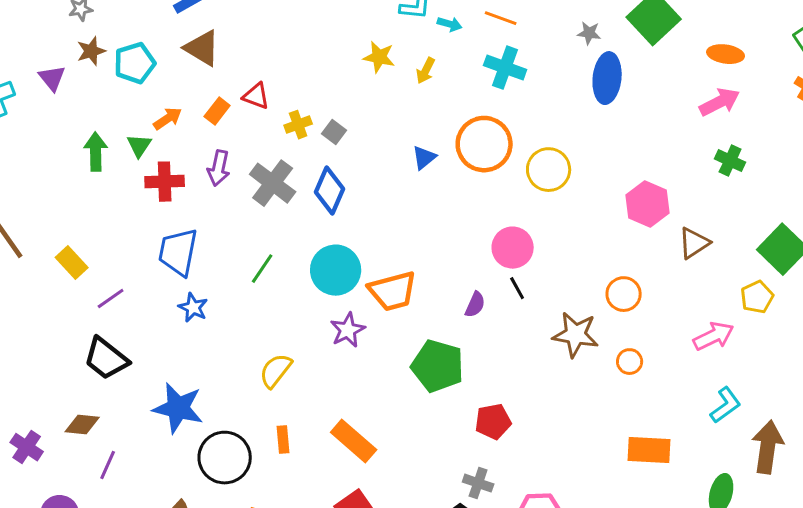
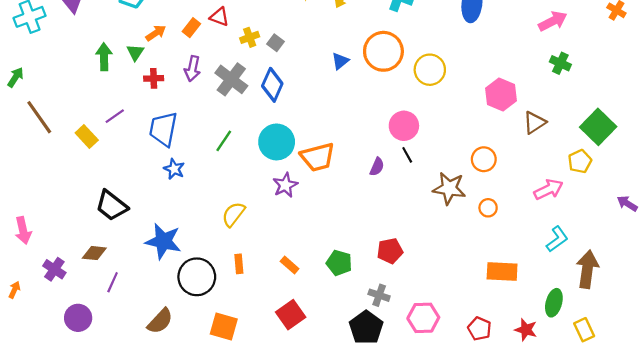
red cross: (165, 182) -> (154, 78), size x0.7
purple line: (111, 299) -> (115, 116), moved
green pentagon: (438, 366) -> (339, 263), moved, size x0.7
orange rectangle: (354, 441) -> (290, 265), size x0.6

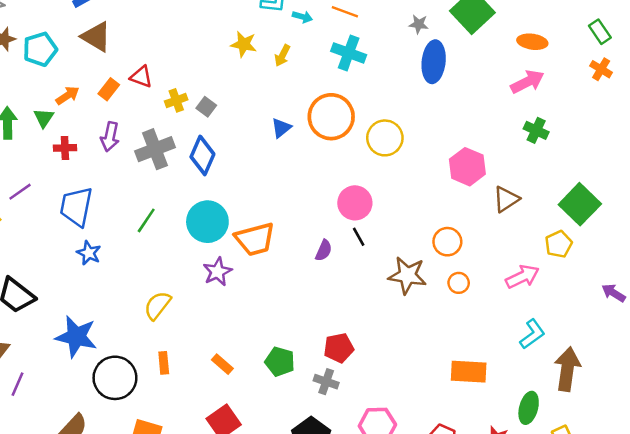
gray cross: (231, 79) -> (155, 149), turned 32
orange circle: (488, 208) -> (459, 283), moved
gray cross: (379, 295) -> (326, 382), moved

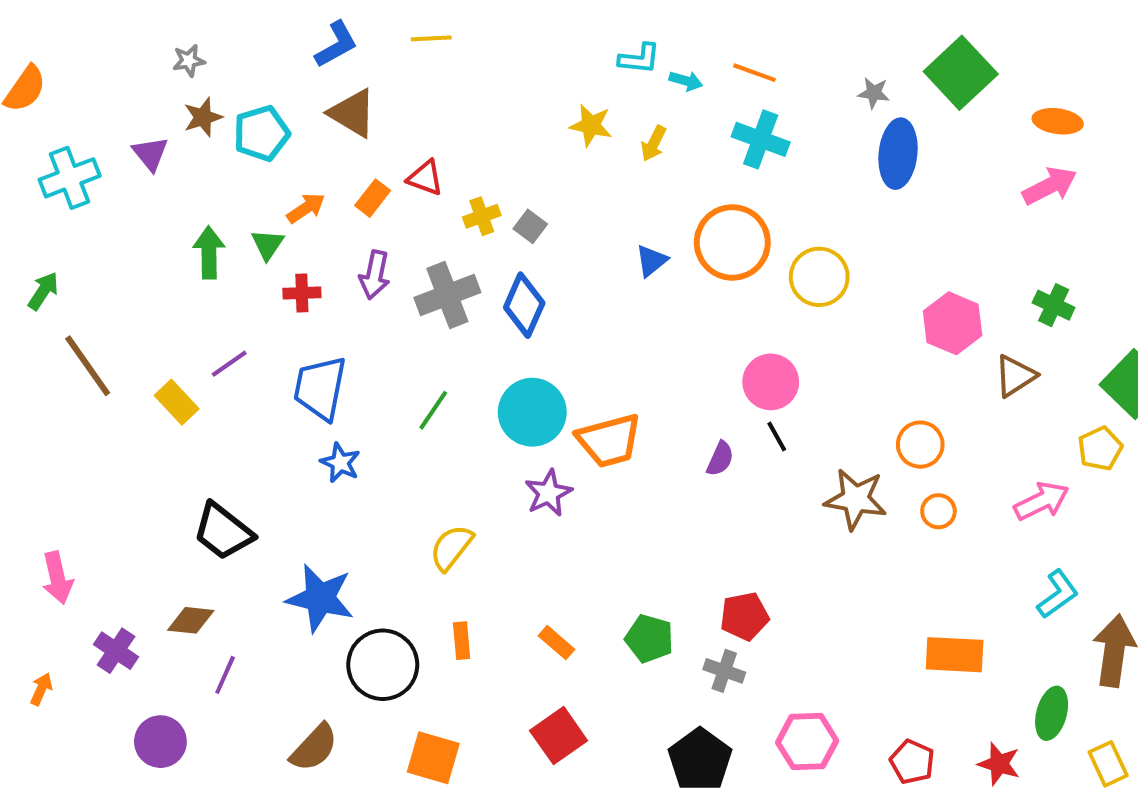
green cross: (536, 130) -> (1054, 305), moved

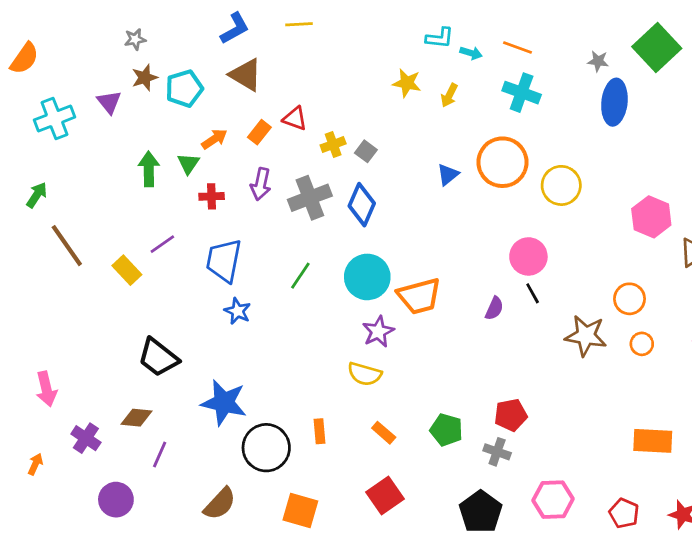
yellow semicircle: (451, 548) -> (365, 374), moved, turned -112

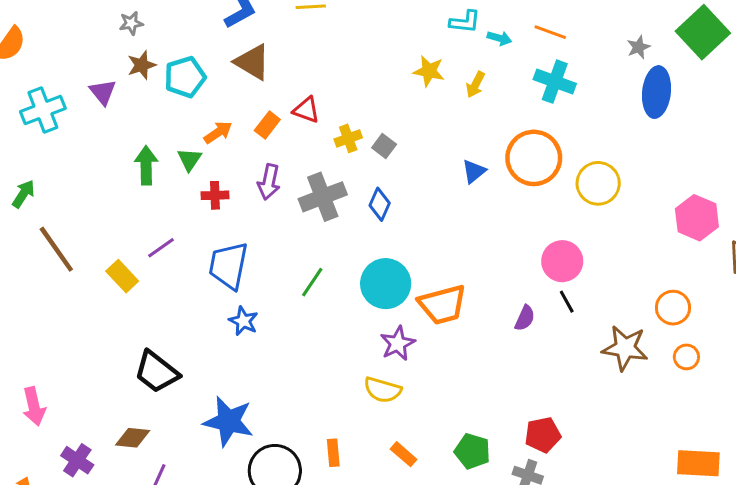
gray star: (598, 61) -> (639, 47), turned -30
blue diamond: (362, 205) -> (380, 204), size x0.7

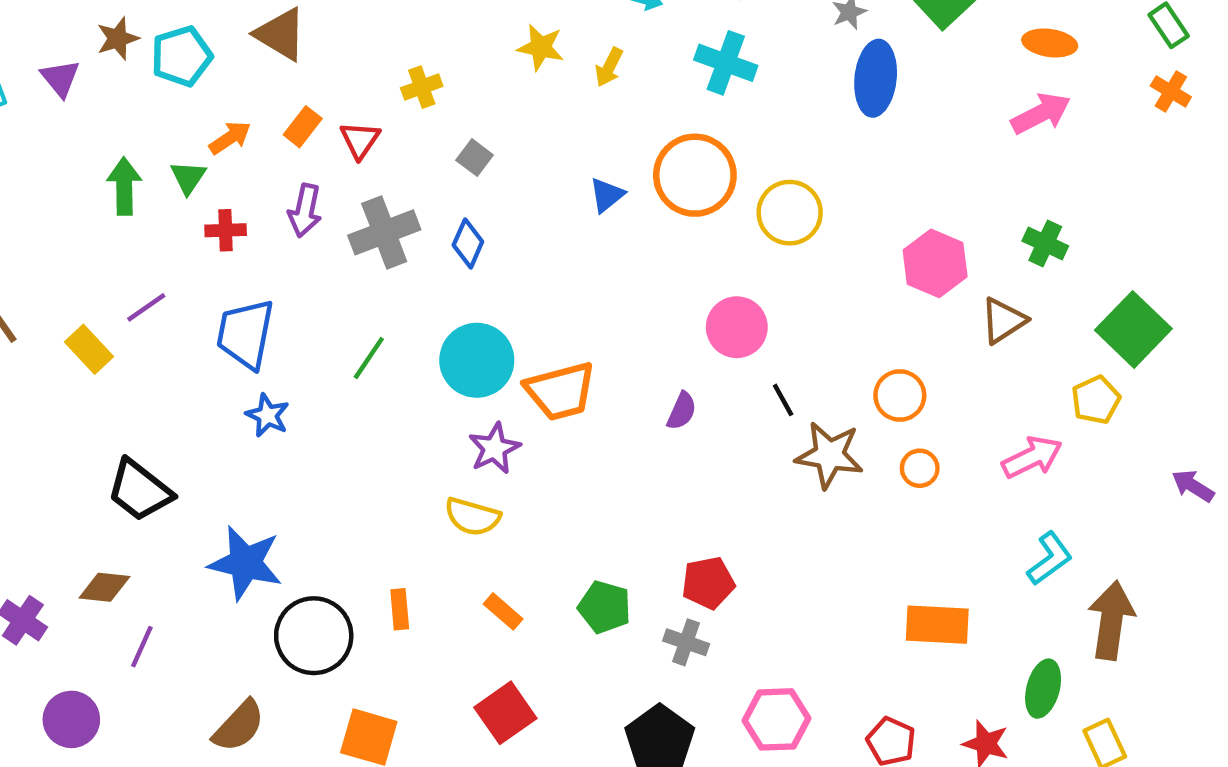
red triangle: (306, 110) -> (360, 140), moved, turned 44
yellow cross: (348, 138) -> (422, 87), moved
black line: (567, 302) -> (783, 400), moved

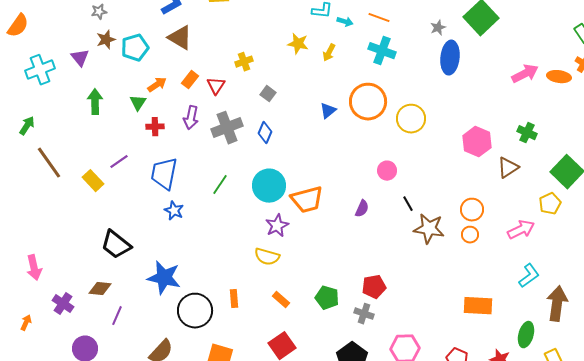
orange ellipse: (1050, 43) -> (559, 77), moved
green arrow: (124, 186) -> (95, 102), moved
pink circle: (737, 327) -> (387, 171), size x0.7
orange circle: (900, 396) -> (472, 210), moved

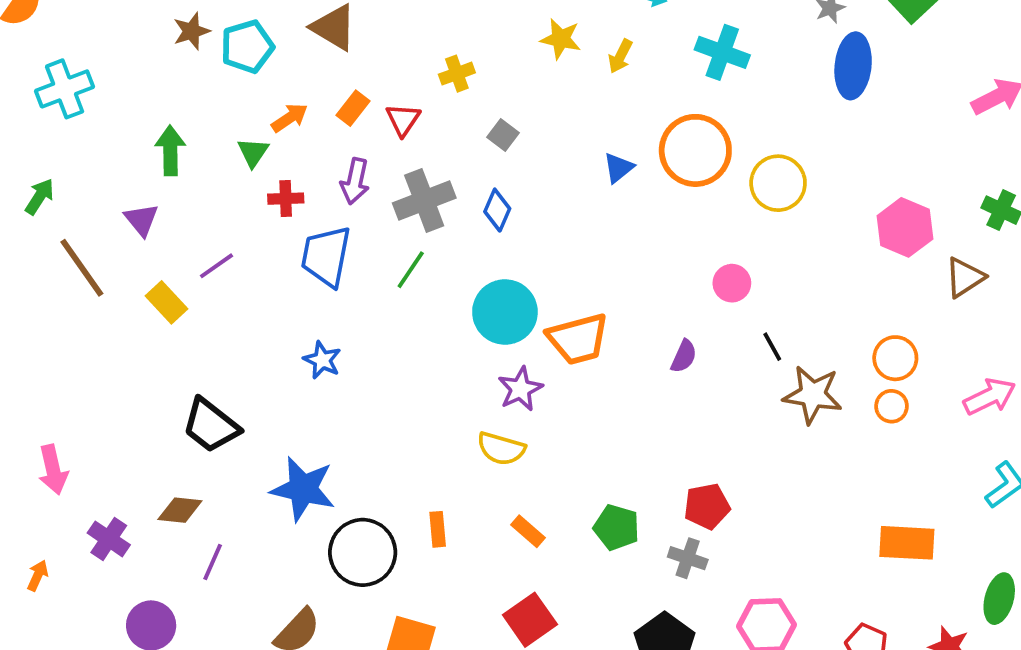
purple triangle: (80, 58) -> (141, 220), moved
blue trapezoid: (164, 174) -> (326, 256), moved
green line: (220, 185) -> (411, 270), moved

